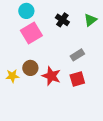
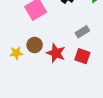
red square: (77, 79) -> (82, 56), turned 35

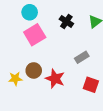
red square: (82, 56) -> (91, 85), moved

